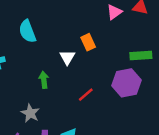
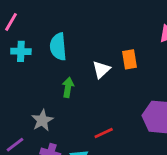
cyan semicircle: (27, 31) -> (58, 47), moved
red line: (86, 95) -> (104, 133), moved

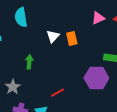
cyan semicircle: (58, 47) -> (21, 17), moved
white triangle: (101, 70) -> (53, 36), moved

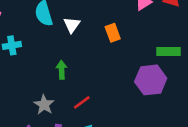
white triangle: (53, 36) -> (72, 25), moved
red line: (57, 93) -> (82, 102), moved

